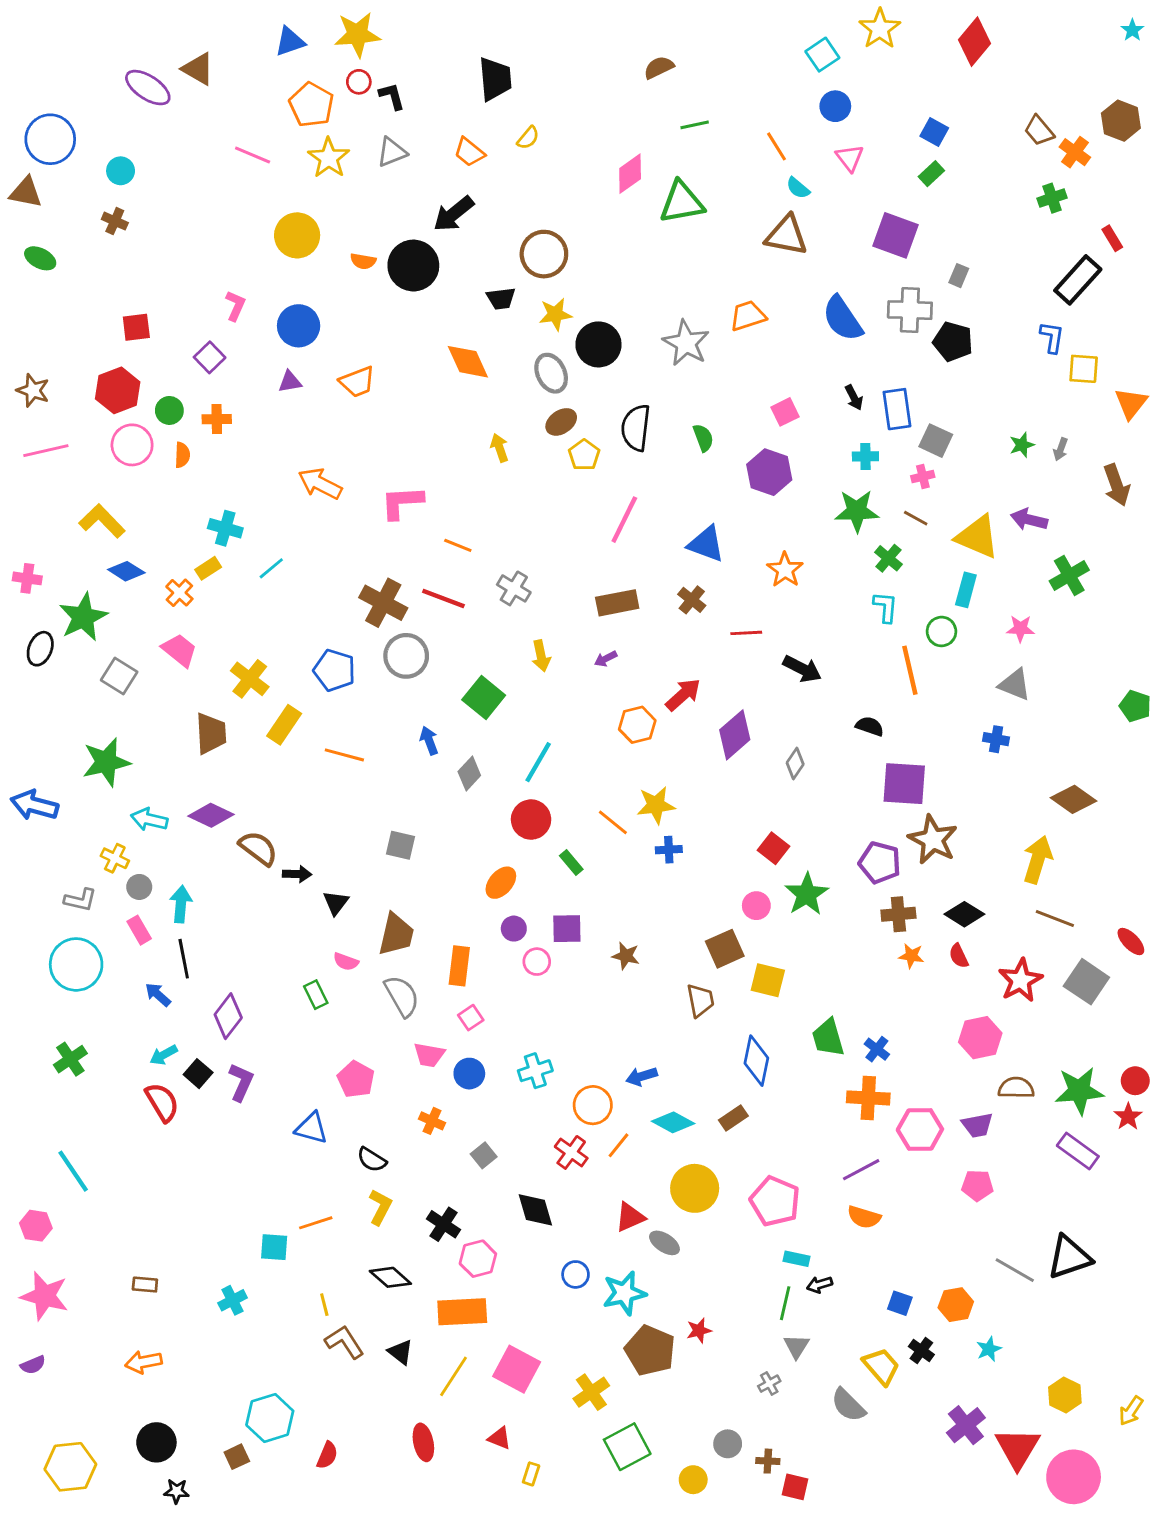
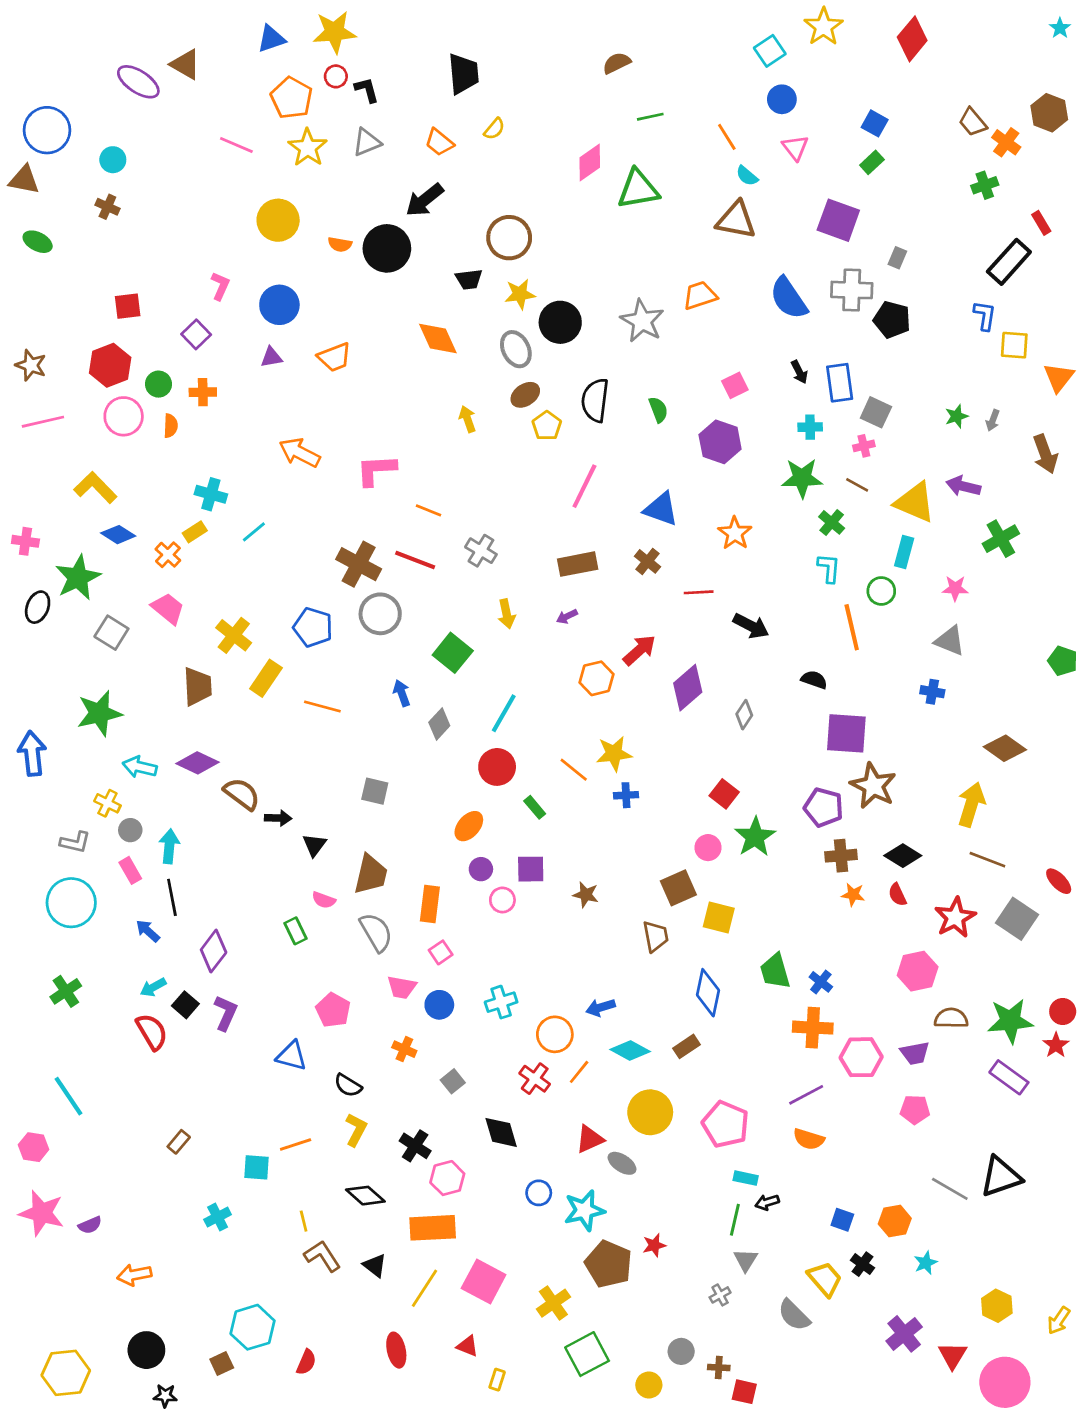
blue arrow: (34, 805) -> (32, 754), turned 69
brown rectangle: (145, 1285) -> (179, 1142), moved, turned -55
purple semicircle: (33, 1365) -> (90, 1225), moved
red triangle: (1018, 1448) -> (953, 1355), size x0.7

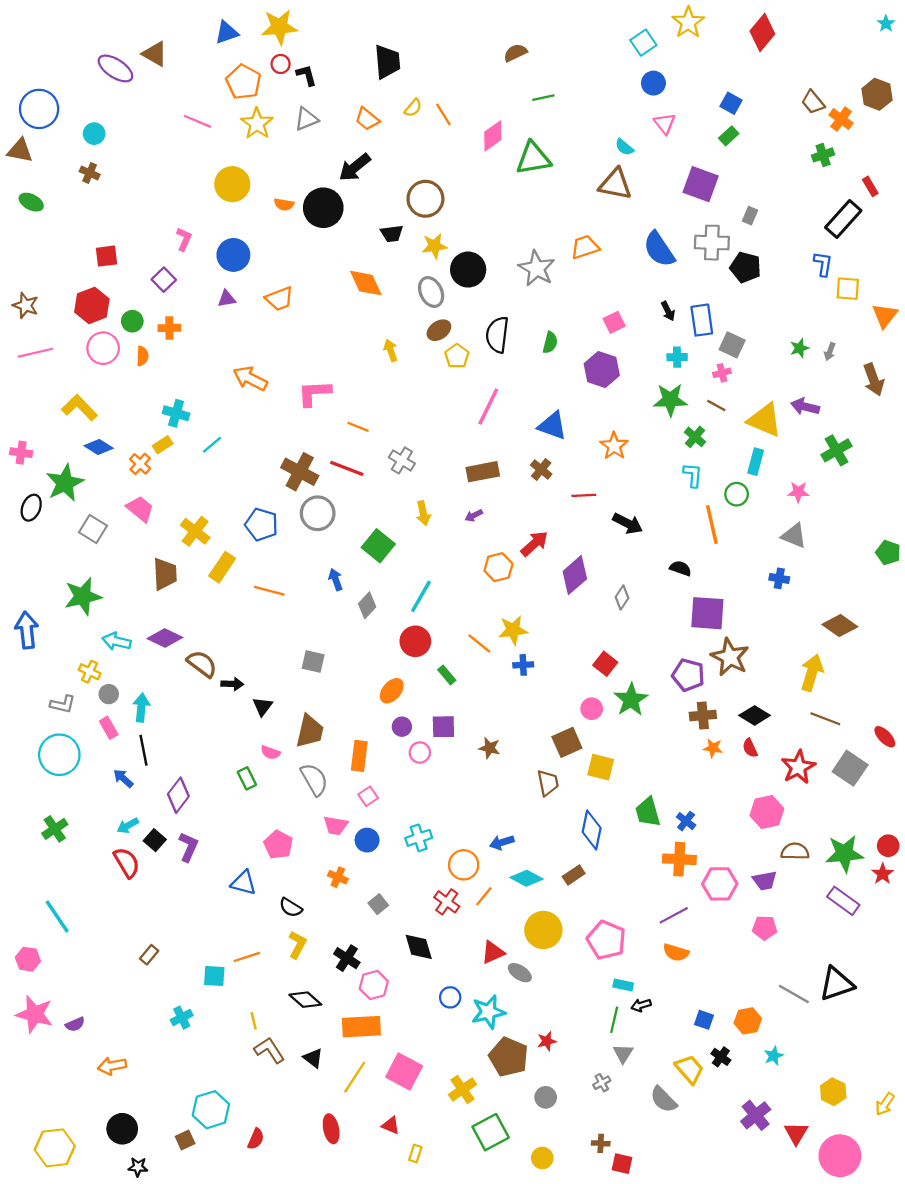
orange line: (727, 137) -> (443, 115), moved
green semicircle: (658, 410) -> (550, 343), turned 35
gray circle: (681, 1351) -> (546, 1097), moved

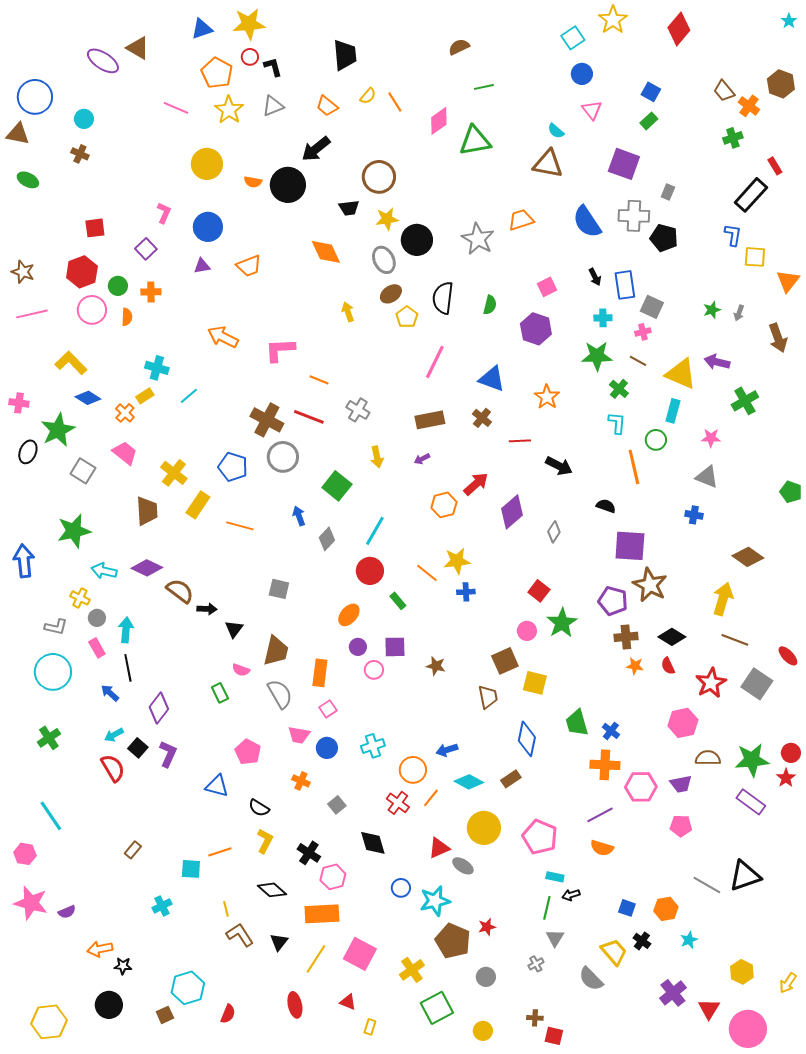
black triangle: (313, 1058) -> (279, 942), turned 30
black star: (138, 1167) -> (123, 966), moved

